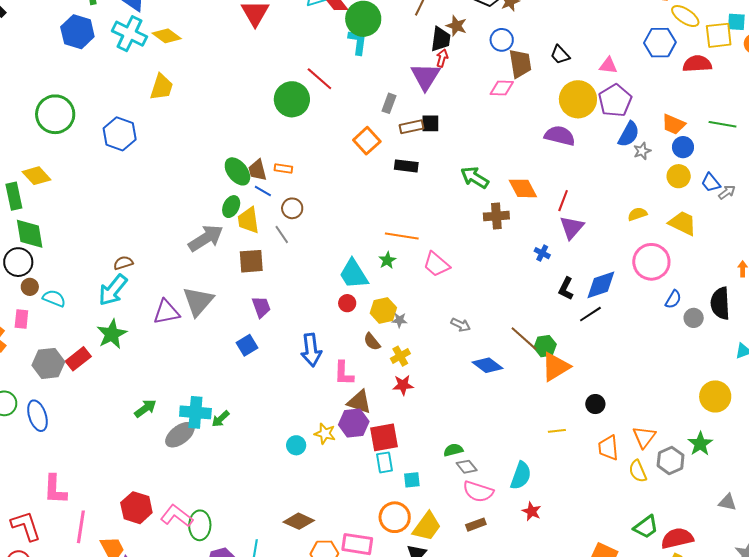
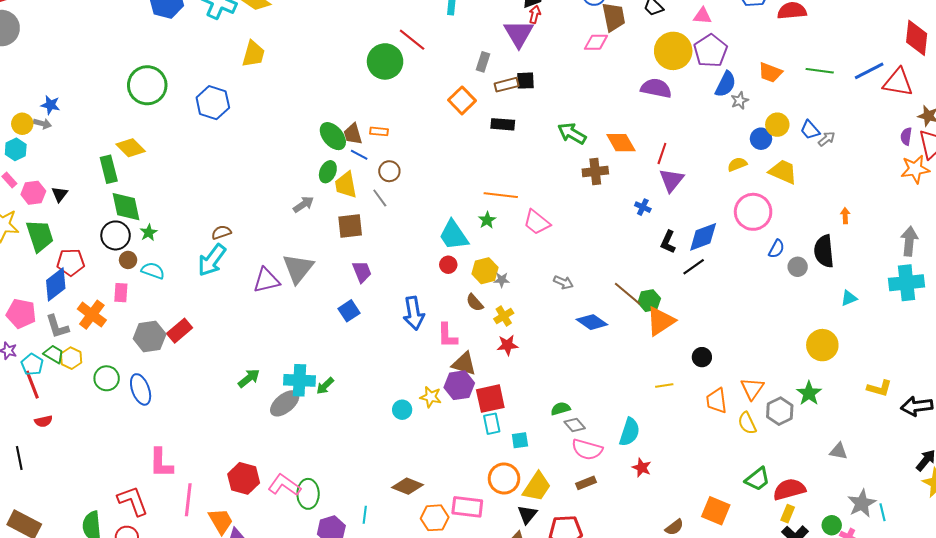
blue circle: (683, 147) -> (761, 139), moved
gray arrow: (206, 238) -> (303, 204), size x0.6
green star: (112, 334) -> (149, 233), moved, size x0.6

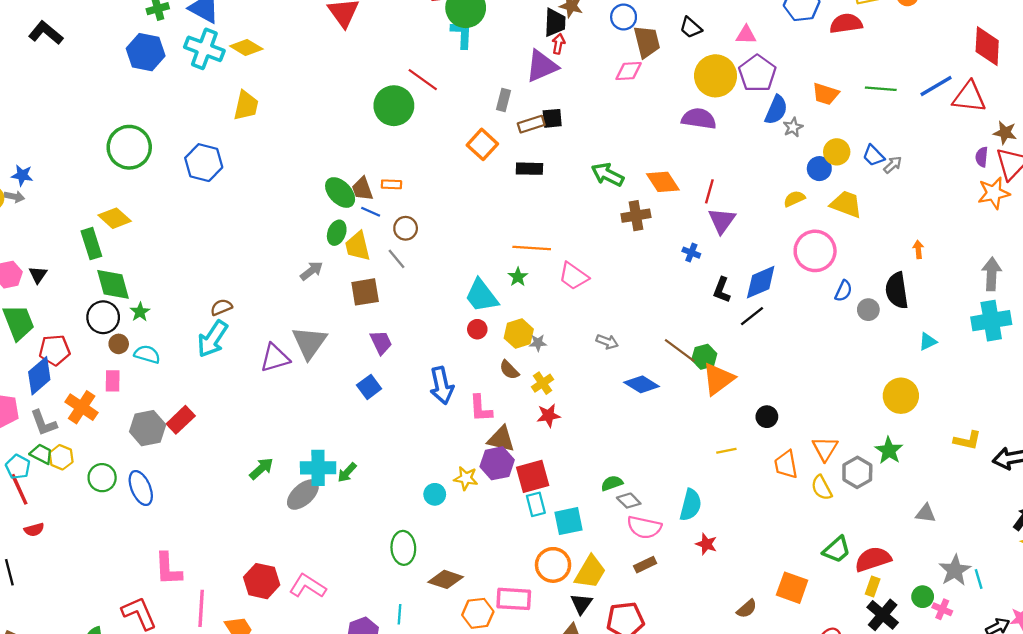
purple triangle: (519, 34) -> (542, 66), turned 40
cyan square: (520, 440) -> (568, 521), size x1.5
green ellipse: (308, 494) -> (403, 548), moved

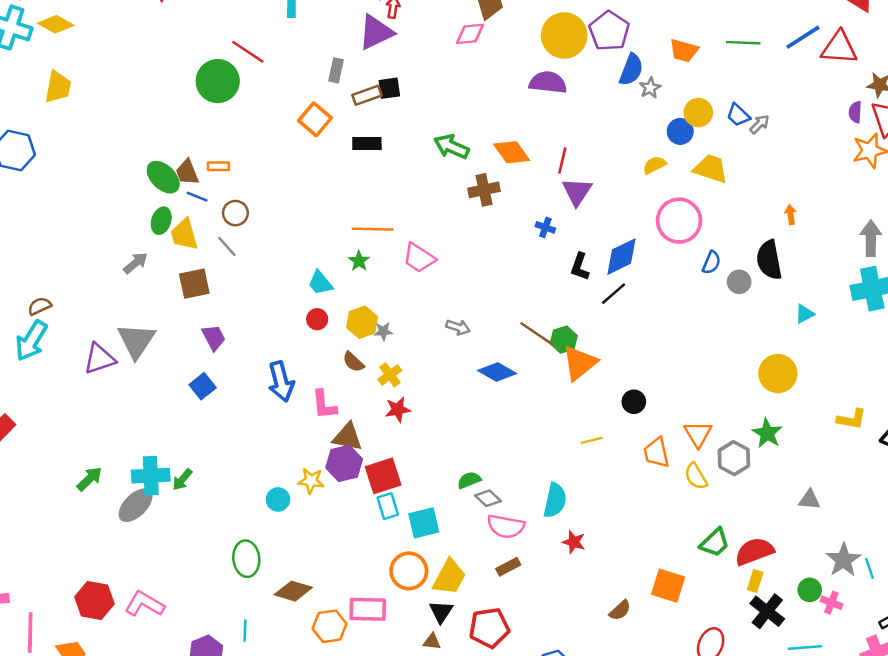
cyan trapezoid: (481, 296) -> (320, 283), size x0.7

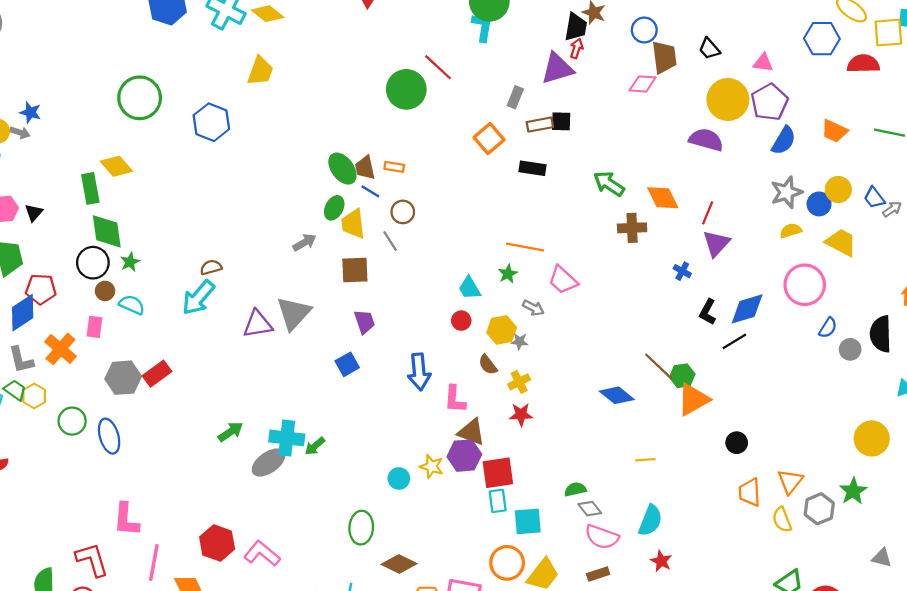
gray star: (650, 88) -> (787, 192), moved, size x1.6
gray arrow: (458, 327) -> (533, 308), moved
yellow line: (592, 440) -> (645, 460), moved

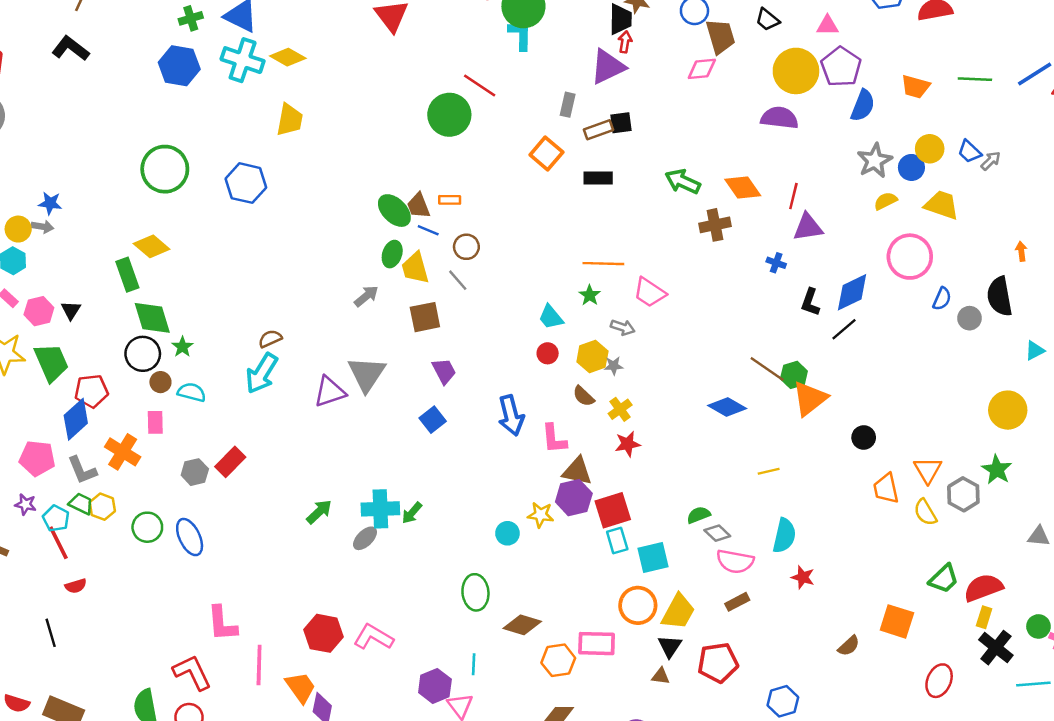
purple triangle: (716, 243) -> (808, 227), turned 48
gray hexagon: (123, 378) -> (195, 472), size x0.7
gray ellipse: (269, 463) -> (365, 538), size x0.7

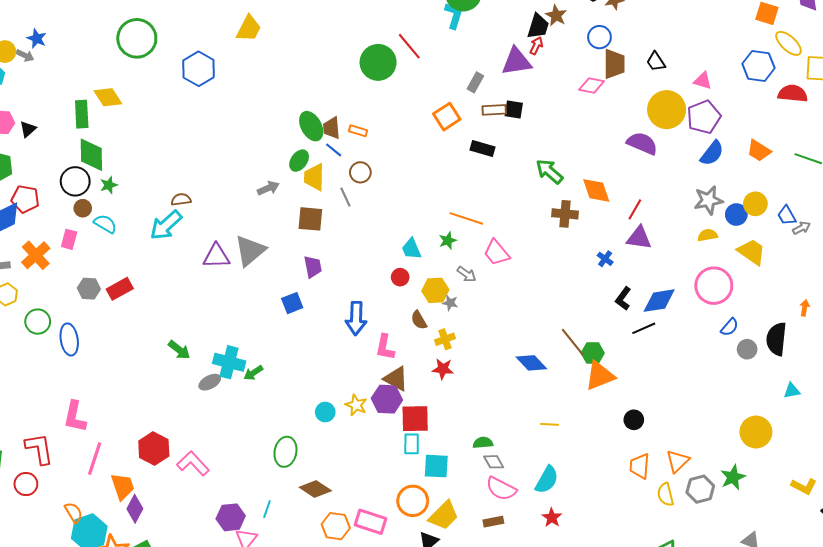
green arrow: (319, 512) -> (179, 350), turned 65

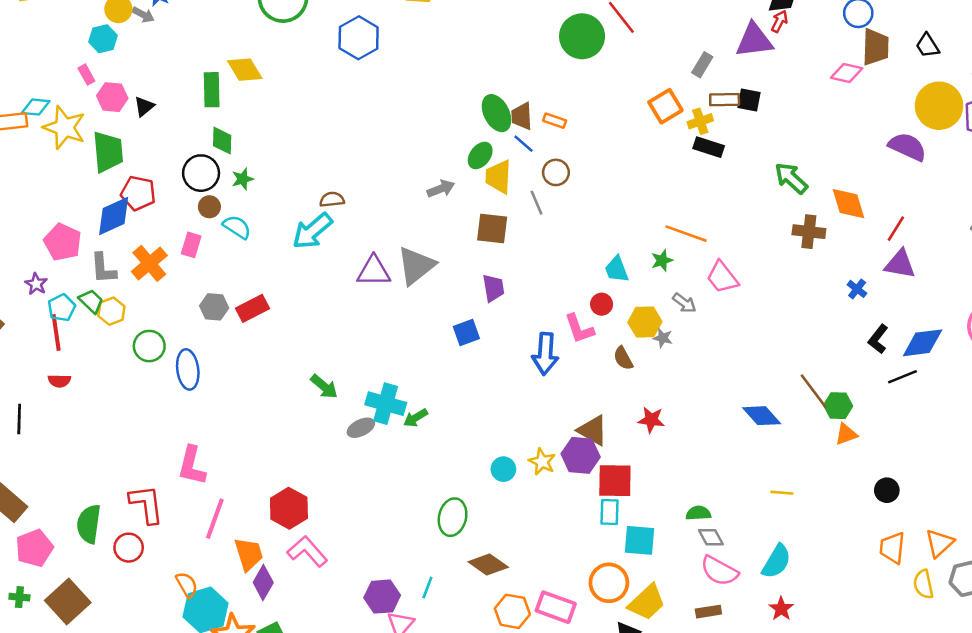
green diamond: (91, 155) -> (222, 141), size x0.7
yellow cross: (445, 339) -> (700, 121), moved
pink L-shape: (385, 347) -> (579, 329), moved, turned -32
orange triangle: (600, 376) -> (846, 434), size x0.6
pink L-shape: (193, 463) -> (307, 551), moved

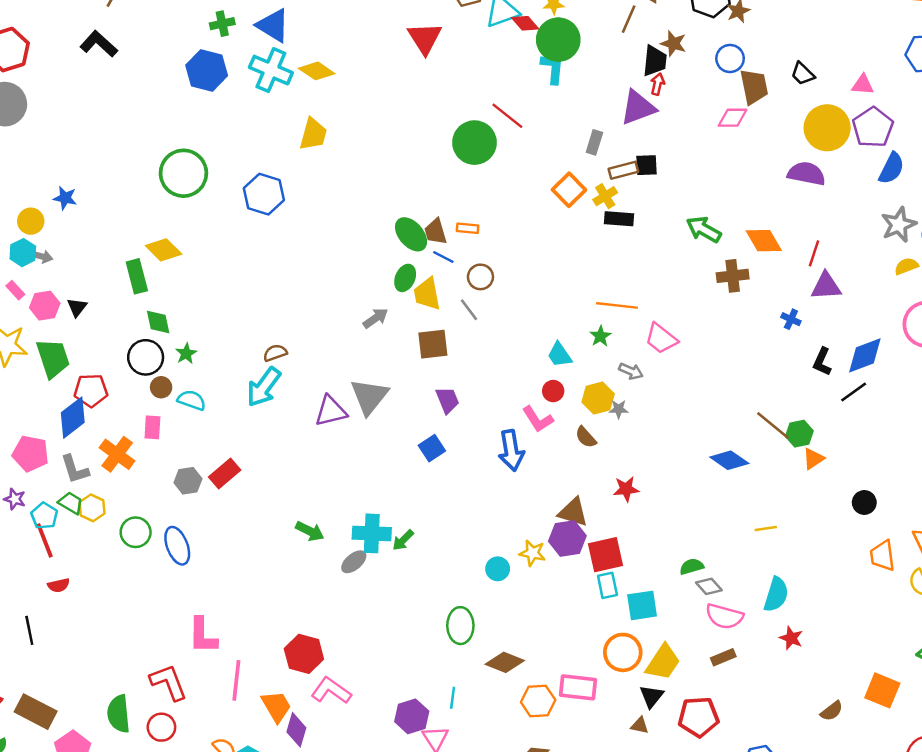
gray arrow: (143, 15) -> (42, 256), moved

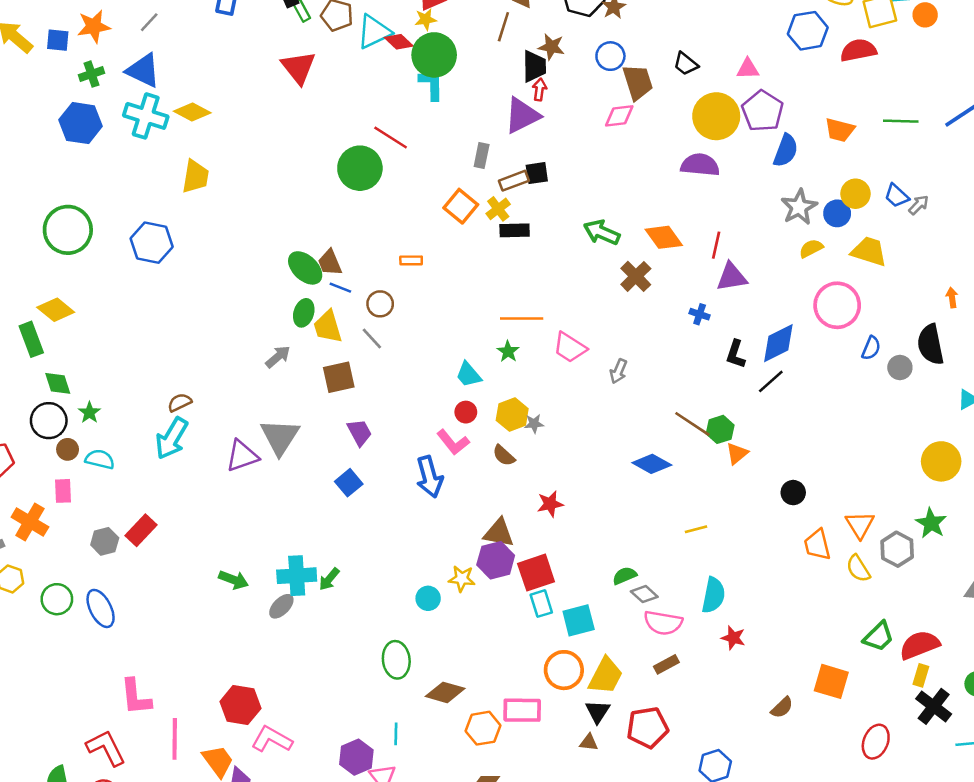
orange rectangle: (468, 228) -> (411, 260), moved
brown cross: (733, 276) -> (636, 276), turned -32
gray arrow: (631, 371) -> (618, 371), moved, turned 95

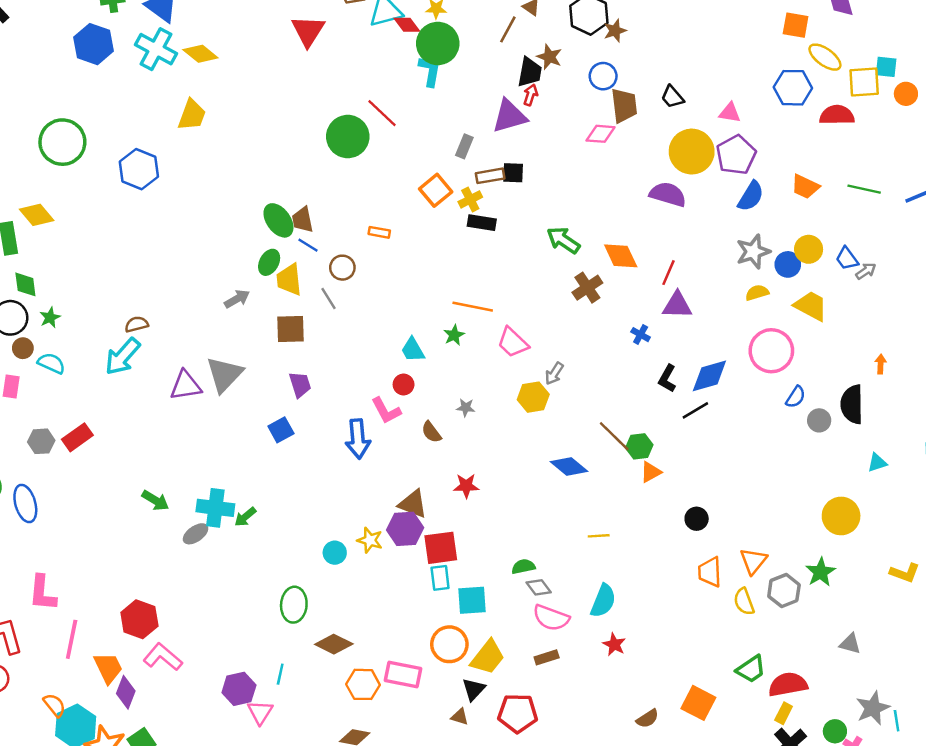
yellow hexagon: (512, 415) -> (533, 397), moved

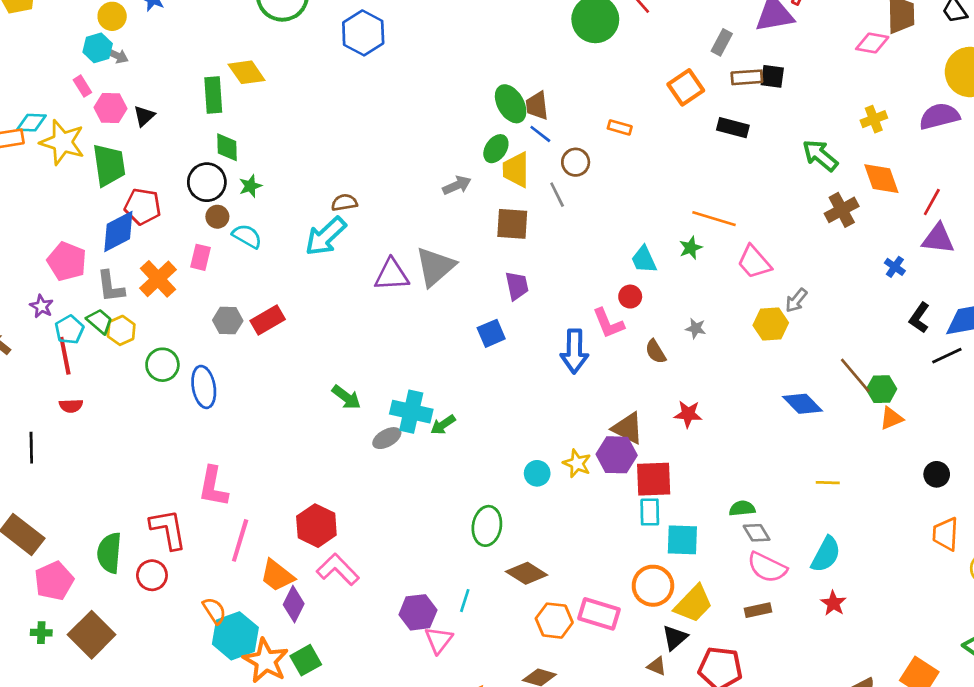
purple semicircle: (668, 194) -> (939, 116), turned -36
yellow cross: (470, 199) -> (874, 119), moved
orange trapezoid: (108, 668) -> (277, 576), turned 148

